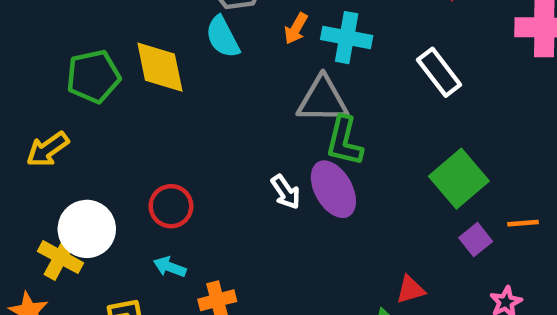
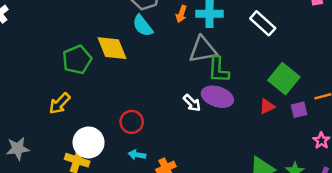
purple ellipse: (333, 189) -> (217, 97), turned -32
purple square: (476, 240) -> (299, 110), turned 35
red triangle: (410, 290) -> (267, 106), moved

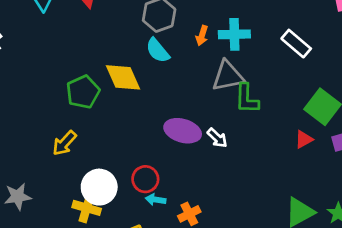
purple ellipse: (217, 97) -> (183, 131), moved
red circle: (132, 122) -> (145, 179), moved

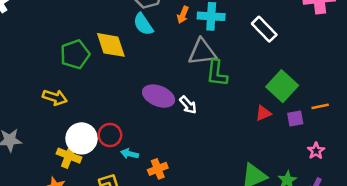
yellow arrow: (64, 143) -> (55, 97), turned -120
red circle: (145, 179) -> (110, 135), moved

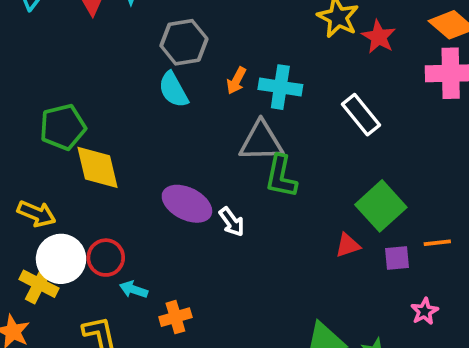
yellow diamond: (111, 45) -> (97, 167), moved
yellow arrow: (55, 97) -> (36, 214), moved

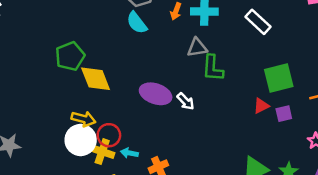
gray triangle: (261, 141) -> (197, 48), size x0.7
green square: (381, 206) -> (279, 78), turned 36
yellow arrow: (36, 214) -> (84, 119), moved
purple square: (397, 258) -> (284, 114), moved
yellow cross: (39, 284) -> (102, 152), moved

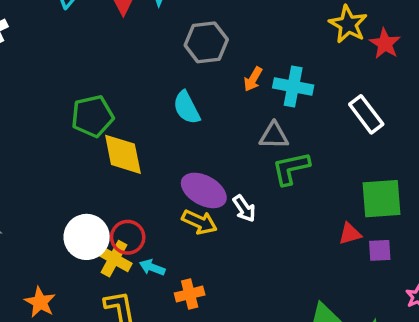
cyan semicircle: (137, 23) -> (187, 108), moved
green L-shape: (213, 68) -> (291, 168), turned 64
yellow arrow: (84, 119) -> (199, 222), moved

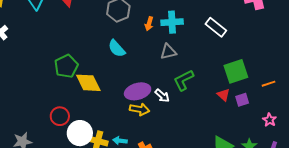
green L-shape: (291, 168) -> (184, 80), moved
purple ellipse: (204, 190) -> (138, 91), turned -30
red triangle: (350, 234) -> (223, 95), turned -48
red circle: (128, 237) -> (60, 116), moved

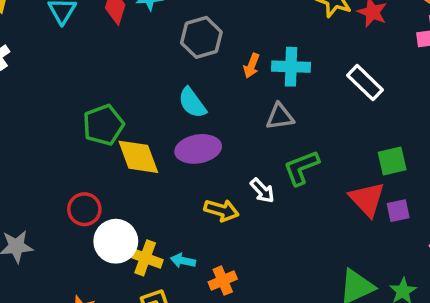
green square: (236, 71) -> (392, 161), size x0.7
purple ellipse: (138, 91) -> (198, 149), moved
red triangle: (223, 95) -> (367, 199), size x1.6

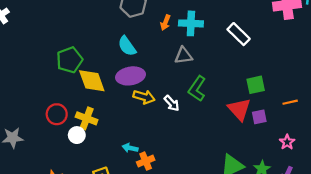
green L-shape: (301, 168) -> (197, 89), turned -35
yellow arrow: (222, 210) -> (144, 97), moved
white circle: (116, 241) -> (77, 135), size x0.6
yellow cross: (145, 258) -> (87, 118), moved
cyan arrow: (183, 261) -> (130, 148), moved

